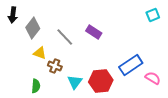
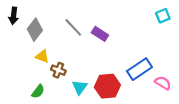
gray line: (65, 37) -> (73, 27), moved
green semicircle: (36, 86) -> (38, 91), turned 32

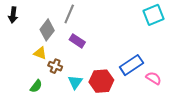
cyan square: (163, 16) -> (154, 15), size x1.5
gray line: (73, 27) -> (69, 14), moved, turned 66
gray diamond: (35, 30) -> (47, 30), moved
purple rectangle: (100, 34) -> (77, 41), moved

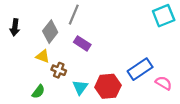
black arrow: (13, 15) -> (15, 27), moved

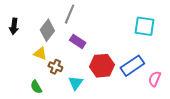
cyan square: (164, 16) -> (144, 26), moved, turned 30
pink semicircle: (164, 83) -> (155, 79), turned -98
red hexagon: (108, 86) -> (102, 66), moved
green semicircle: (38, 92) -> (36, 87), turned 112

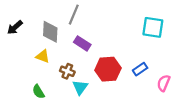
black arrow: (14, 26) -> (15, 27), turned 42
gray diamond: (47, 30) -> (50, 32), turned -35
blue rectangle: (132, 66) -> (140, 69), size x0.6
brown cross: (55, 67) -> (67, 71), moved

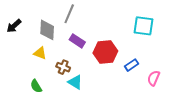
red hexagon: (108, 69) -> (105, 52), moved
cyan triangle: (80, 87) -> (75, 82), turned -35

